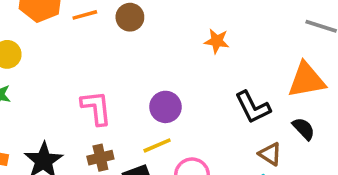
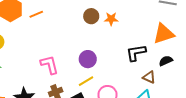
brown circle: (130, 17) -> (91, 16), moved
black L-shape: (253, 107) -> (136, 53), turned 115
black semicircle: (304, 129) -> (166, 61), turned -64

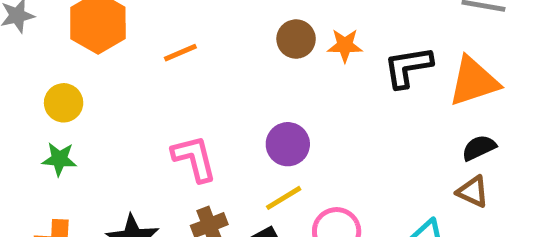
orange line: (36, 14) -> (180, 53), moved
black L-shape: (136, 53) -> (408, 67), moved
brown triangle: (149, 77) -> (473, 192), moved

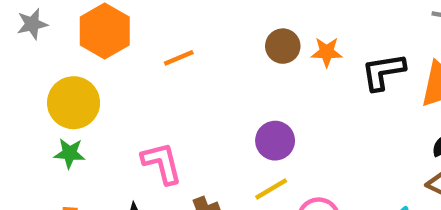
yellow circle: (64, 103) -> (74, 103), size x1.5
pink L-shape: (194, 158) -> (162, 163), moved

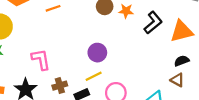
black L-shape: (383, 72) -> (153, 23), turned 145

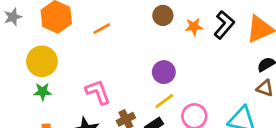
orange star: (126, 11) -> (194, 27), moved

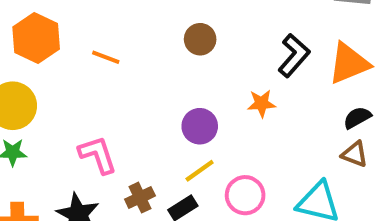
orange star: (194, 27) -> (261, 103), moved
orange line: (102, 29) -> (106, 57), turned 48

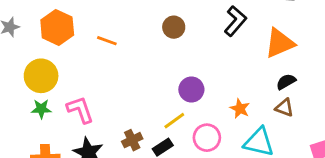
black L-shape: (294, 56) -> (235, 21), moved
orange star: (261, 103) -> (240, 109), moved, turned 30
purple circle: (200, 126) -> (191, 90), moved
pink L-shape: (98, 155) -> (80, 110), moved

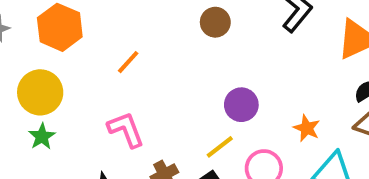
orange line: (107, 41) -> (128, 62), moved, turned -66
green star: (41, 109) -> (42, 136), turned -30
pink L-shape: (80, 110) -> (126, 130), moved

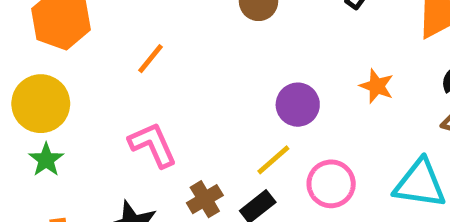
orange star: (307, 128) -> (377, 86), moved

